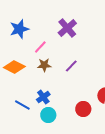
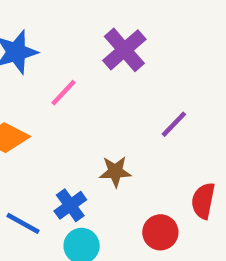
brown star: (44, 65) -> (115, 172), moved
purple line: (71, 66) -> (174, 124), moved

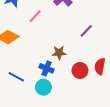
blue cross: (70, 205) -> (47, 68), moved, turned -32
red circle: (160, 232) -> (80, 70), moved

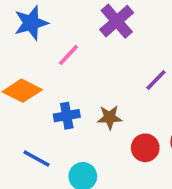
blue cross: (47, 68) -> (67, 116), moved, turned -32

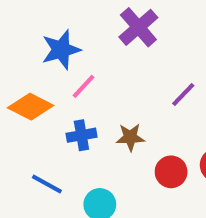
blue star: (31, 23) -> (61, 50), moved
pink line: (69, 55) -> (83, 86), moved

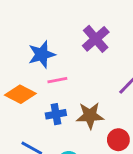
pink line: (83, 86) -> (57, 80), turned 36
brown star: (130, 137) -> (90, 116), size x1.4

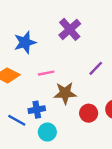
pink line: (57, 80) -> (46, 73), moved
blue cross: (56, 114) -> (37, 110), moved

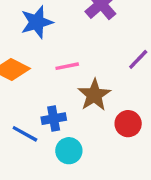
brown star: (65, 93) -> (94, 95), turned -30

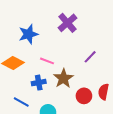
pink line: (67, 66) -> (47, 61), turned 32
blue cross: (54, 119) -> (39, 83), moved

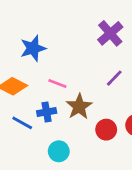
purple cross: (68, 23) -> (110, 33), moved
blue line: (21, 102) -> (22, 123), moved

